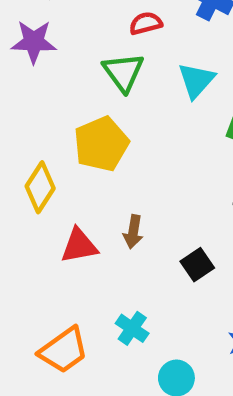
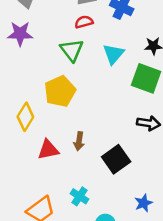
black square: (197, 265) -> (116, 159), size x1.5

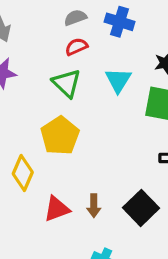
brown arrow: (79, 141) -> (94, 206), moved

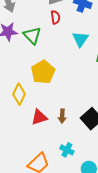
red semicircle: (76, 47) -> (55, 17), turned 104
green triangle: (67, 83) -> (32, 35), moved

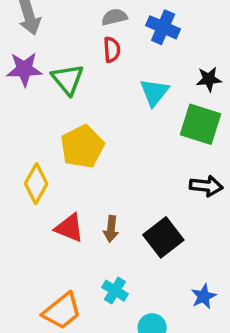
red triangle: (39, 117) -> (69, 228), turned 36

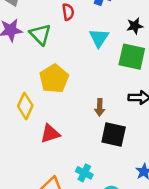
red triangle: (69, 228) -> (50, 134), turned -35
brown arrow: (111, 229) -> (100, 107), moved
black square: (163, 237) -> (114, 135), turned -35

